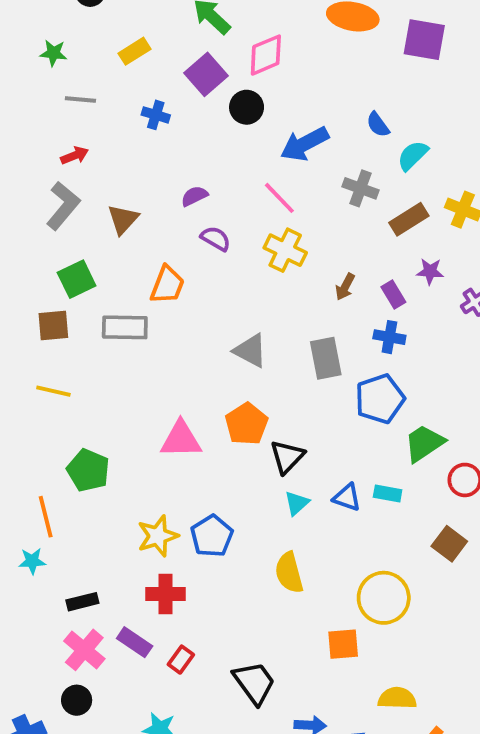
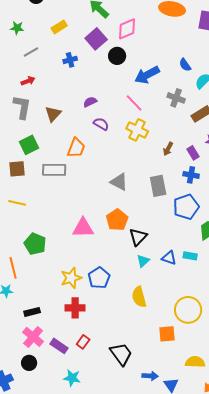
gray line: (80, 99) -> (31, 52), turned -35
blue cross: (156, 115) -> (70, 60), turned -32
gray L-shape: (63, 206) -> (22, 107), turned -30
purple rectangle: (135, 642) -> (59, 346), moved

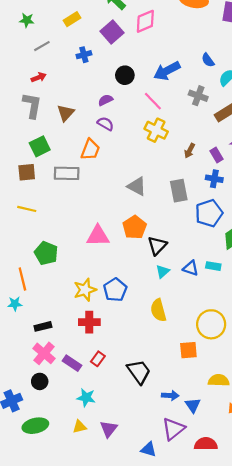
black circle: (117, 56) -> (125, 75), moved
purple semicircle: (101, 124) -> (105, 124), moved

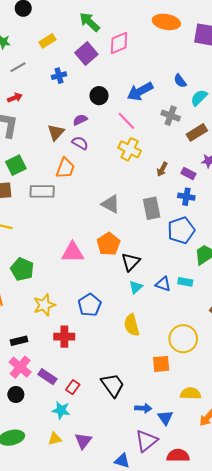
brown triangle: (66, 113) -> (56, 132), moved
purple rectangle: (217, 155) -> (188, 173), turned -32
yellow star: (85, 290) -> (44, 305), moved
red rectangle: (98, 359) -> (73, 387), moved

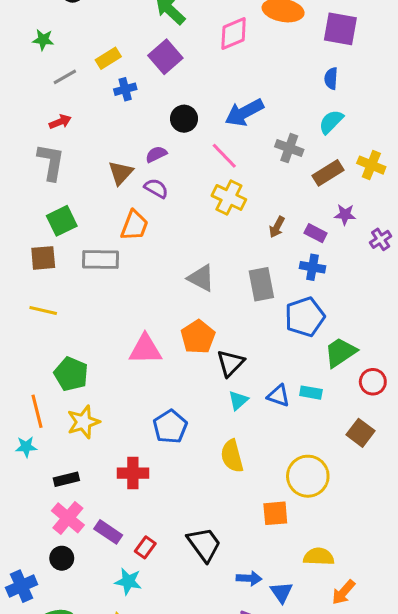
yellow rectangle: (47, 41) -> (108, 58), moved
pink diamond: (119, 43) -> (234, 34), moved
blue semicircle: (180, 81) -> (331, 78), moved, turned 40
yellow star: (44, 305) -> (83, 422), moved

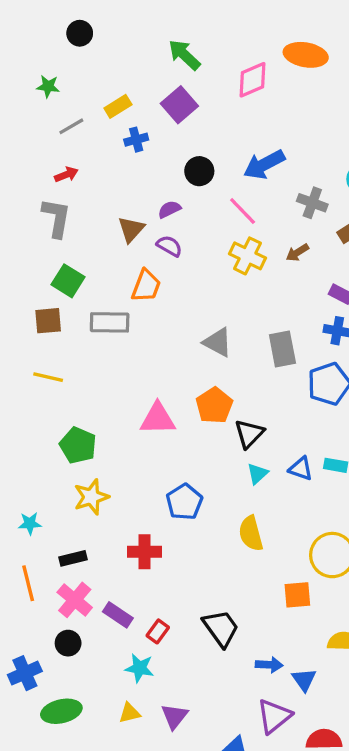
green square: (62, 221) -> (68, 281), turned -32
brown arrow: (277, 227) -> (297, 253), moved, turned 30
orange line: (37, 411) -> (28, 583), moved

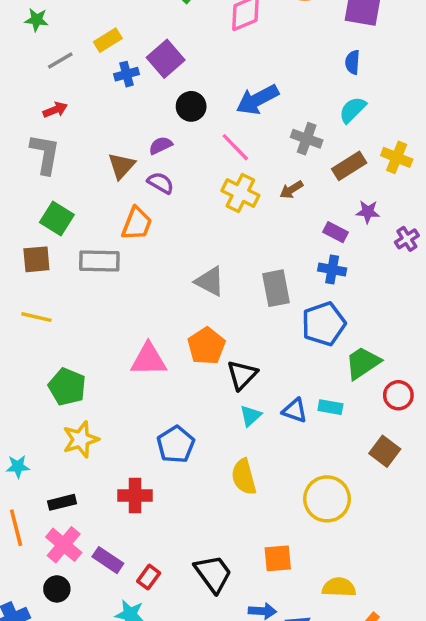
purple square: (179, 105) -> (166, 59), moved
orange square: (297, 595) -> (278, 558), moved

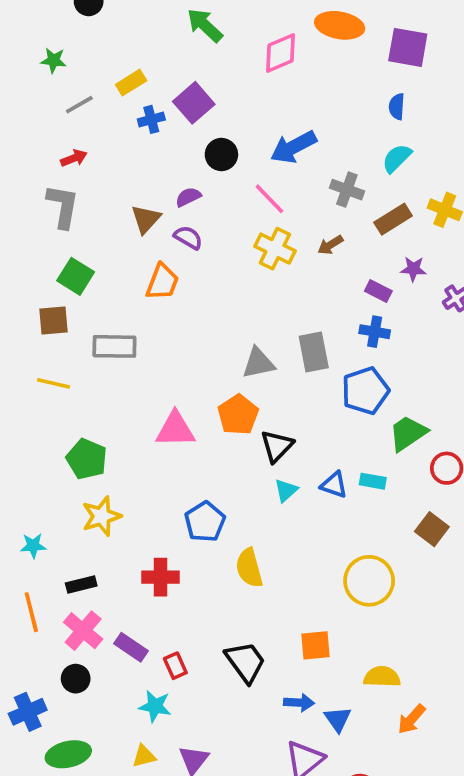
gray rectangle: (99, 261) -> (114, 346), moved
gray triangle: (210, 281) -> (258, 363), moved, turned -40
yellow semicircle: (244, 477) -> (249, 568), moved
red rectangle: (149, 577) -> (175, 666), turned -60

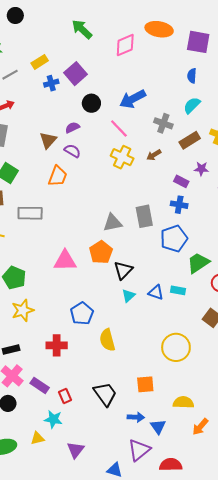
yellow triangle: (144, 756) -> (38, 438), moved

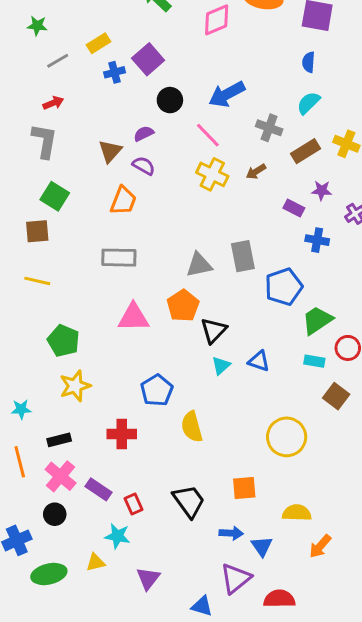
blue cross: (179, 205) -> (317, 240), moved
gray rectangle: (30, 213) -> (119, 258), moved
cyan rectangle: (178, 290) -> (314, 361), moved

